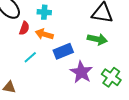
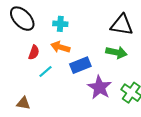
red semicircle: (24, 28) -> (34, 52), moved

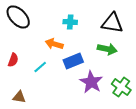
cyan cross: (60, 24) -> (70, 22), moved
red semicircle: (34, 52) -> (13, 60), moved

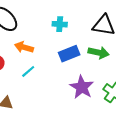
orange arrow: (54, 44) -> (24, 47), moved
blue rectangle: (73, 61) -> (69, 54), moved

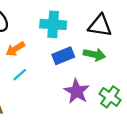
cyan cross: (60, 24) -> (53, 24), size x1.6
orange arrow: (24, 47) -> (15, 49), turned -48

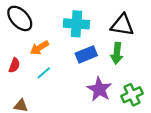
green arrow: (94, 55) -> (117, 53), turned 84
green cross: (110, 97) -> (132, 95), turned 30

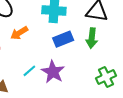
cyan line: (44, 73) -> (29, 71), moved
purple star: (99, 89) -> (53, 72), moved

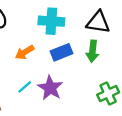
orange arrow: (19, 33) -> (25, 52), moved

